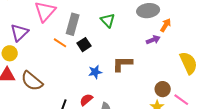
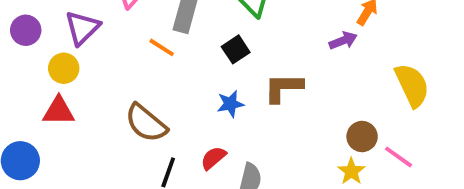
black square: (84, 45) -> (236, 49), moved
brown semicircle: (32, 81) -> (146, 123), moved

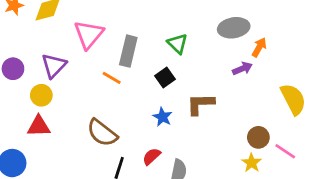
blue star: (230, 104) -> (163, 117), turned -30

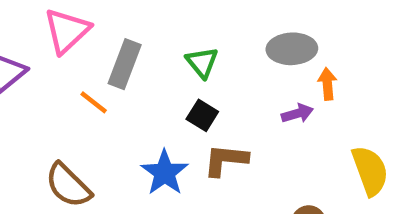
orange arrow: (259, 47) -> (327, 84), turned -42
black square: (165, 78) -> (202, 115), moved, turned -30
blue star: (163, 117) -> (165, 173), size x1.5

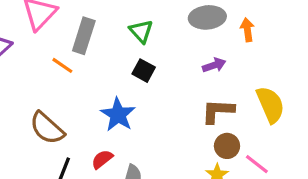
orange arrow: (327, 84) -> (247, 30), moved
brown L-shape: (226, 160) -> (218, 111), moved

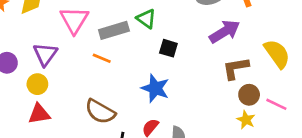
green triangle: (141, 31) -> (146, 19), moved
gray rectangle: (84, 36) -> (114, 30), turned 68
purple arrow: (214, 65) -> (225, 32), size x1.6

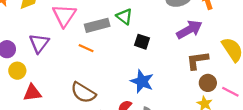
yellow circle: (37, 84) -> (17, 71), moved
blue star: (155, 88) -> (142, 81), moved

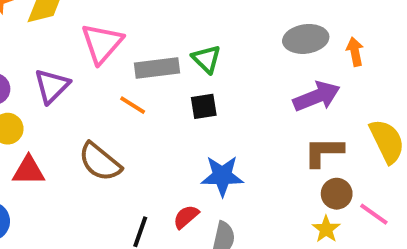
black square: (142, 42) -> (204, 106), moved, turned -35
blue star: (142, 81) -> (222, 176), turned -30
brown semicircle: (83, 93) -> (100, 162), moved

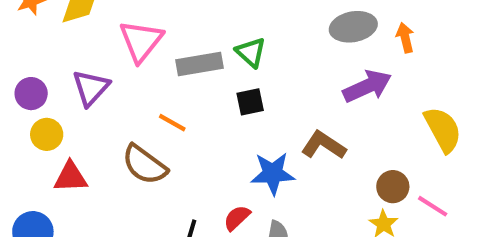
orange line: (133, 105) -> (172, 123), moved
brown L-shape: (324, 152) -> (324, 145), moved, turned 36

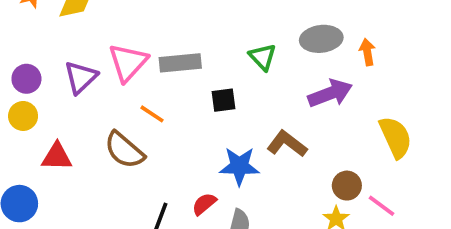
pink triangle: (141, 41) -> (128, 63), moved
green triangle: (251, 52) -> (263, 57), moved
yellow circle: (47, 134) -> (23, 116), moved

